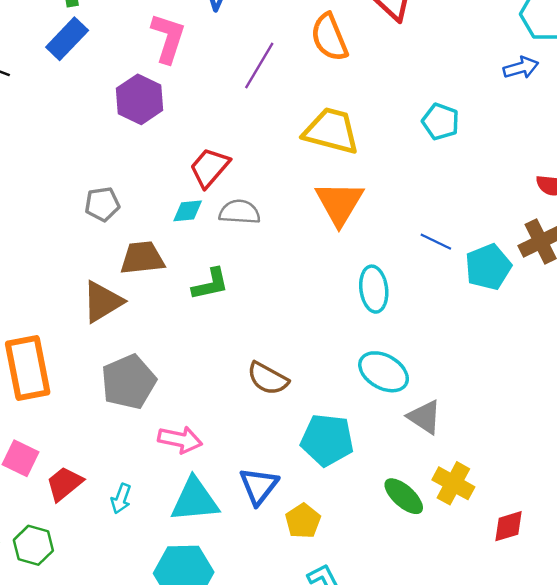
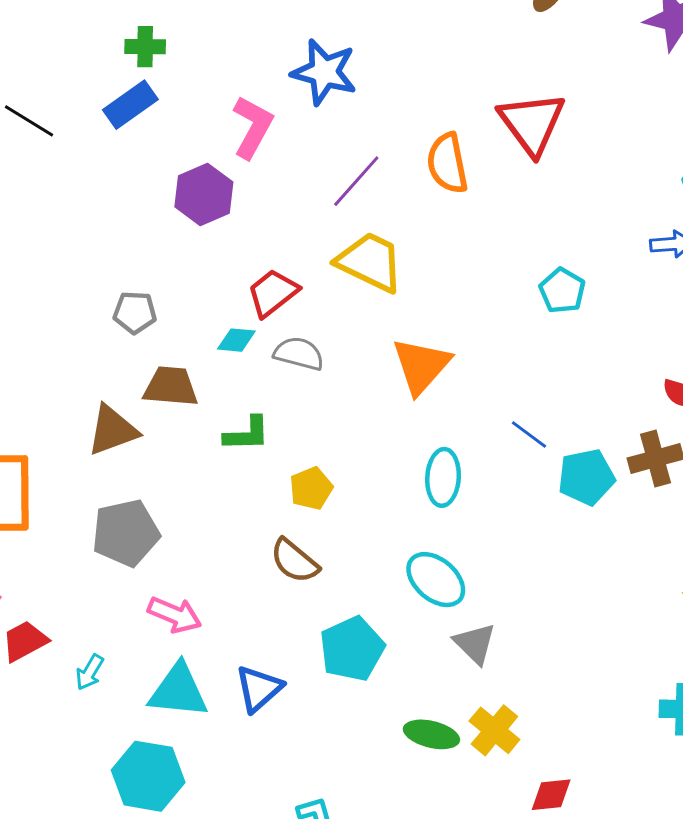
yellow trapezoid: (331, 131) -> (370, 262), moved
cyan pentagon: (327, 440) -> (352, 649), turned 30
green ellipse: (404, 496) -> (431, 734), turned -39
yellow pentagon: (303, 521) -> (311, 488), moved

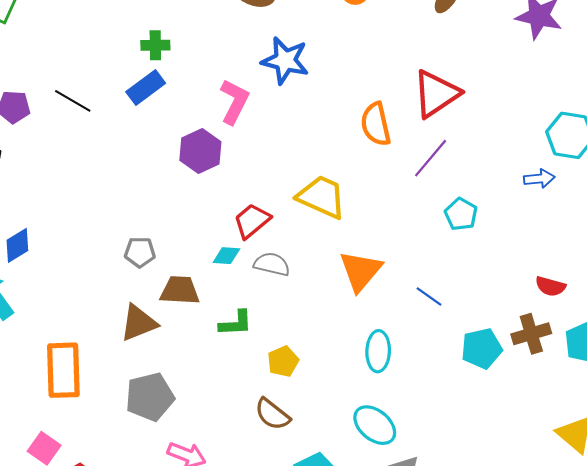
red triangle: (532, 123) -> (436, 94), turned 34
purple line: (356, 181) -> (431, 158), moved
gray pentagon: (135, 312) -> (140, 252), moved
blue line: (529, 435) -> (429, 296), moved

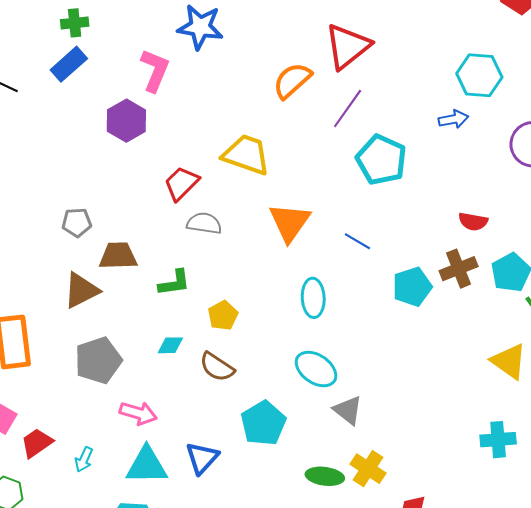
orange semicircle: (376, 124) -> (292, 80), turned 66
cyan pentagon: (461, 214) -> (381, 160), size x1.6
cyan diamond: (226, 256) -> (170, 345), moved

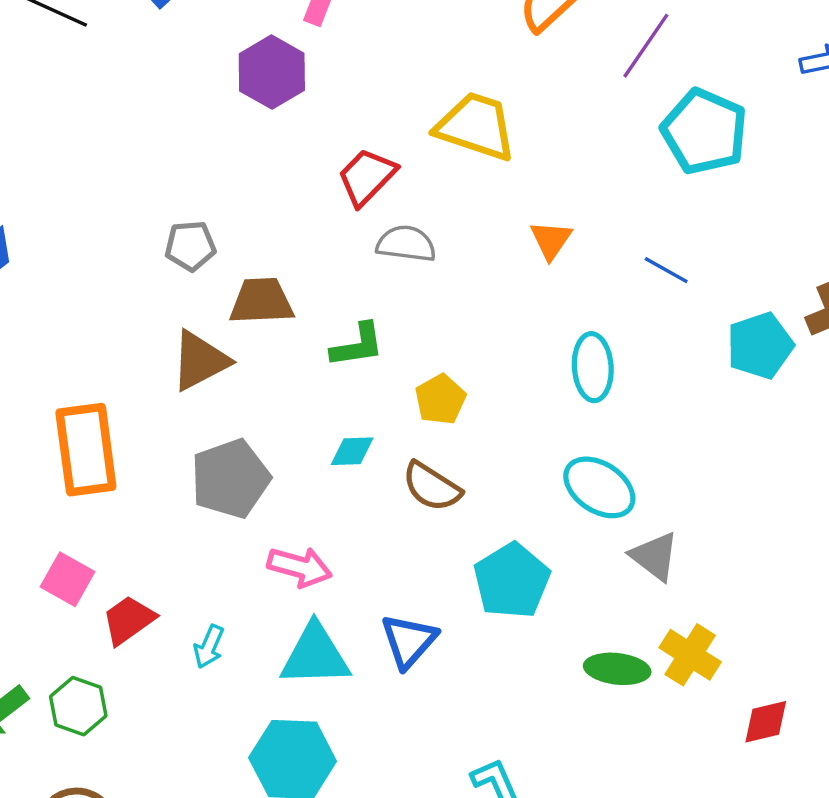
orange triangle: (290, 222) -> (551, 240), size x0.6

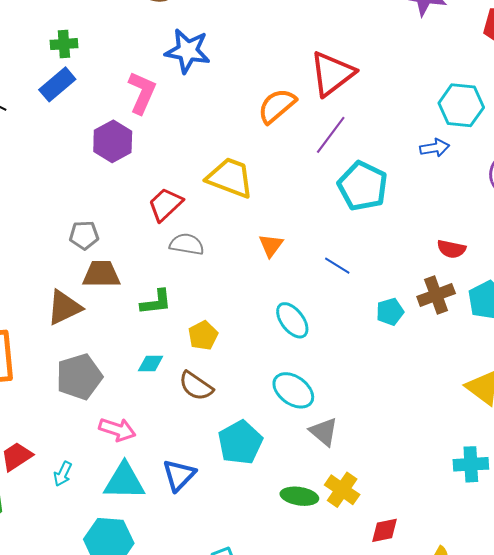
gray pentagon: (190, 246) -> (84, 235), moved
cyan pentagon: (760, 346) -> (390, 312), size x0.7
cyan ellipse: (593, 367) -> (292, 320), turned -36

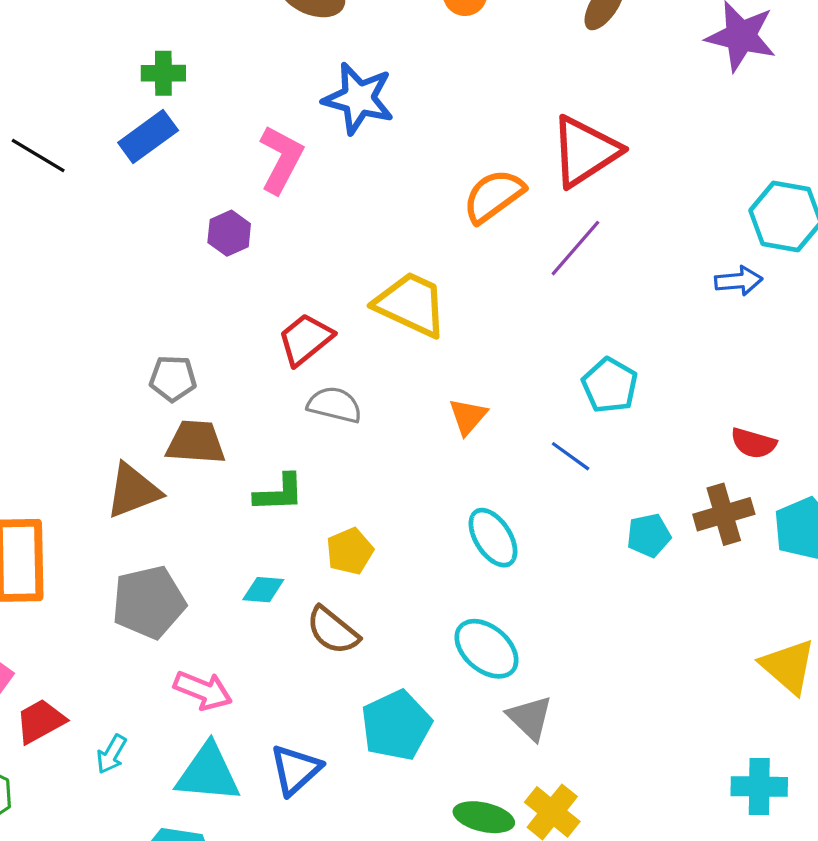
purple hexagon: (113, 141) -> (229, 233), size x0.7
cyan pentagon: (363, 186) -> (610, 385), moved, size x0.7

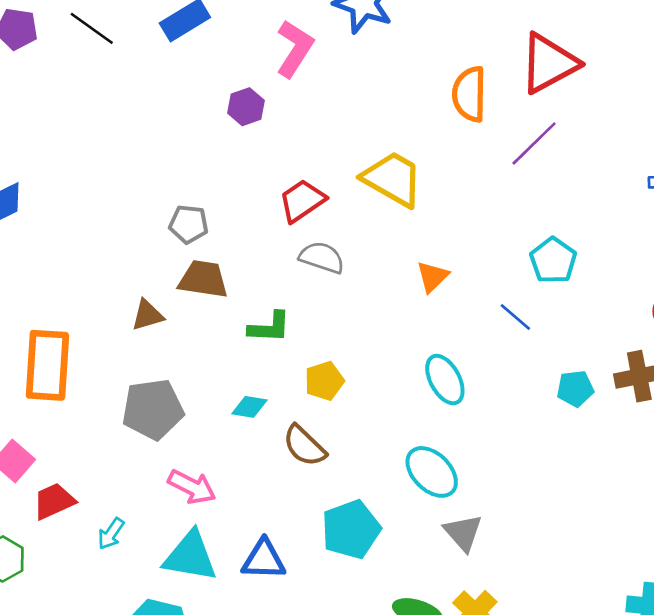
orange semicircle: (494, 196) -> (469, 94), turned -58
brown triangle: (133, 491) -> (147, 315), size x0.7
blue triangle: (295, 770) -> (264, 560), turned 39

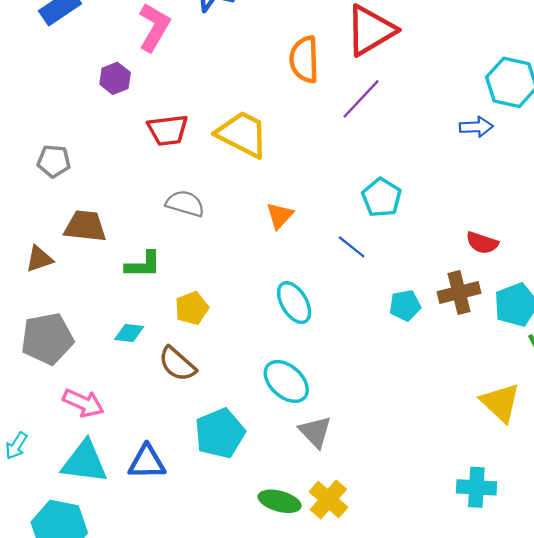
red trapezoid: (302, 201) -> (168, 130), moved, turned -150
gray pentagon: (189, 224) -> (54, 161), moved

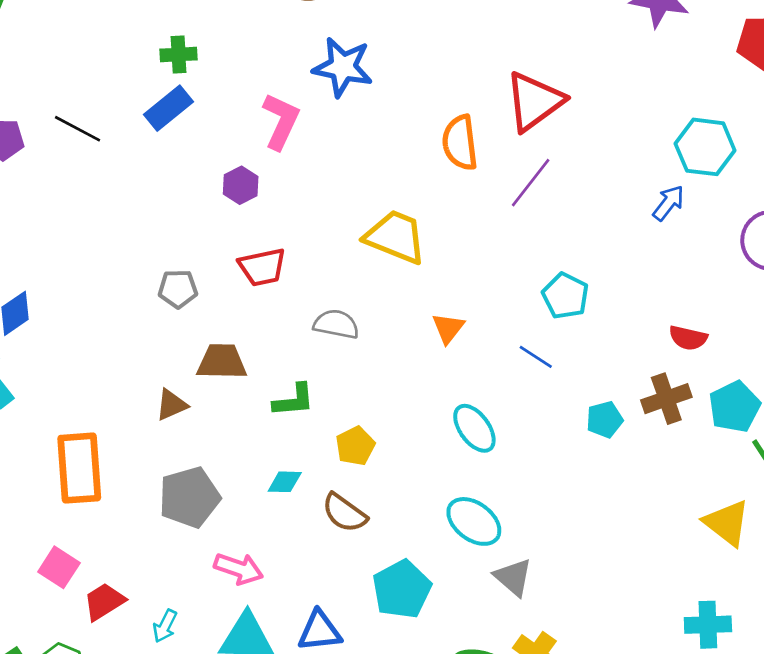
blue arrow: (476, 127) -> (668, 203), turned -44
red trapezoid: (168, 130) -> (262, 267), moved

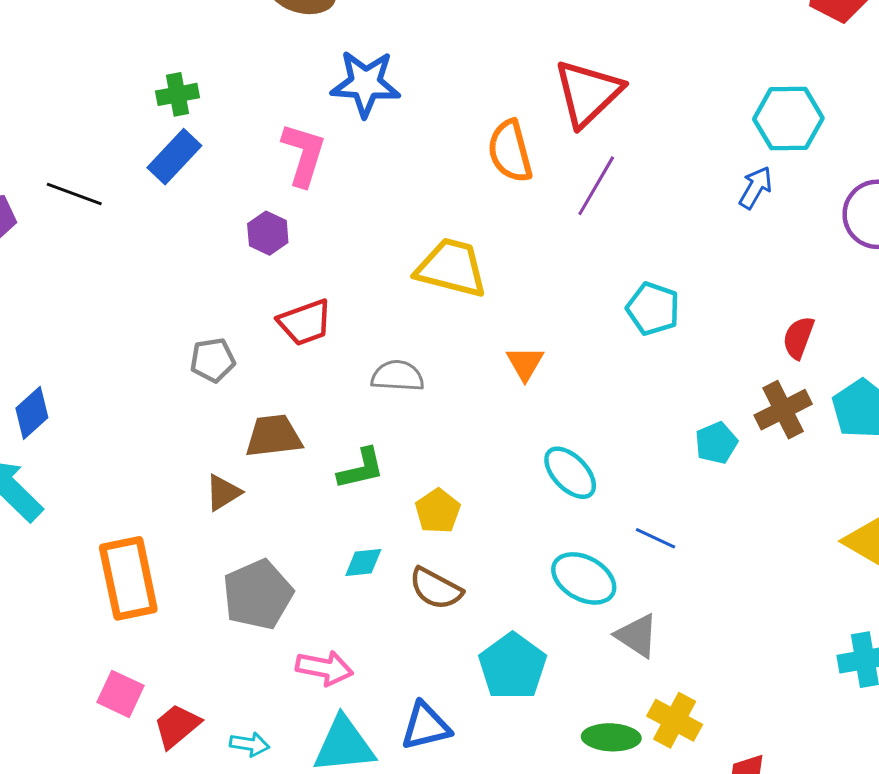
red semicircle: (688, 338) -> (798, 338), turned 105
blue line: (536, 357) -> (656, 538), moved
cyan arrow: (165, 626) -> (250, 744), turned -100

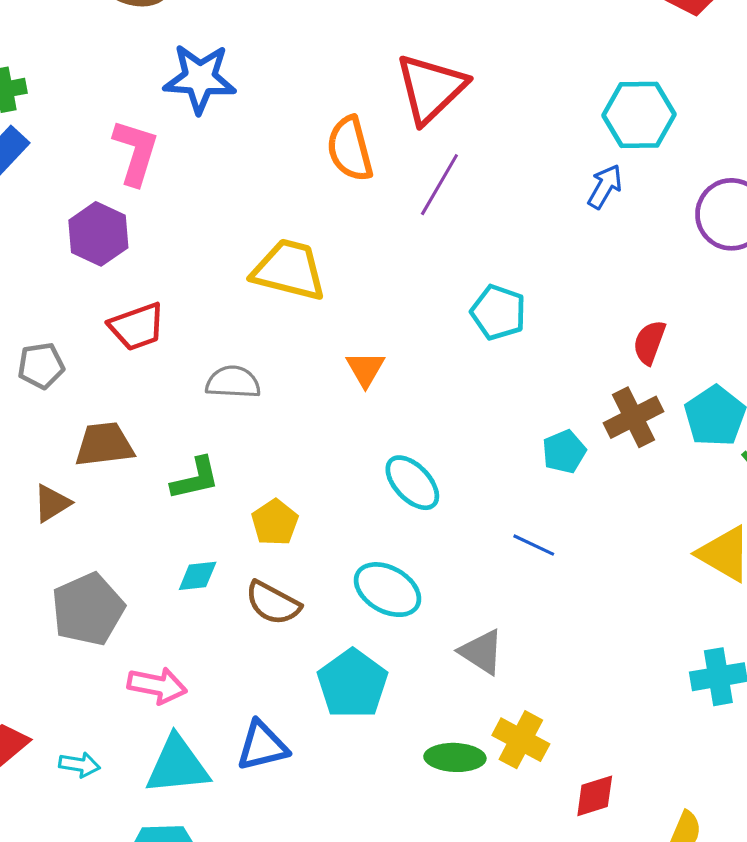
purple hexagon: (268, 233) -> (98, 234), size x1.4
blue line: (656, 538) -> (534, 545), moved
cyan ellipse: (584, 578) -> (387, 590), moved

